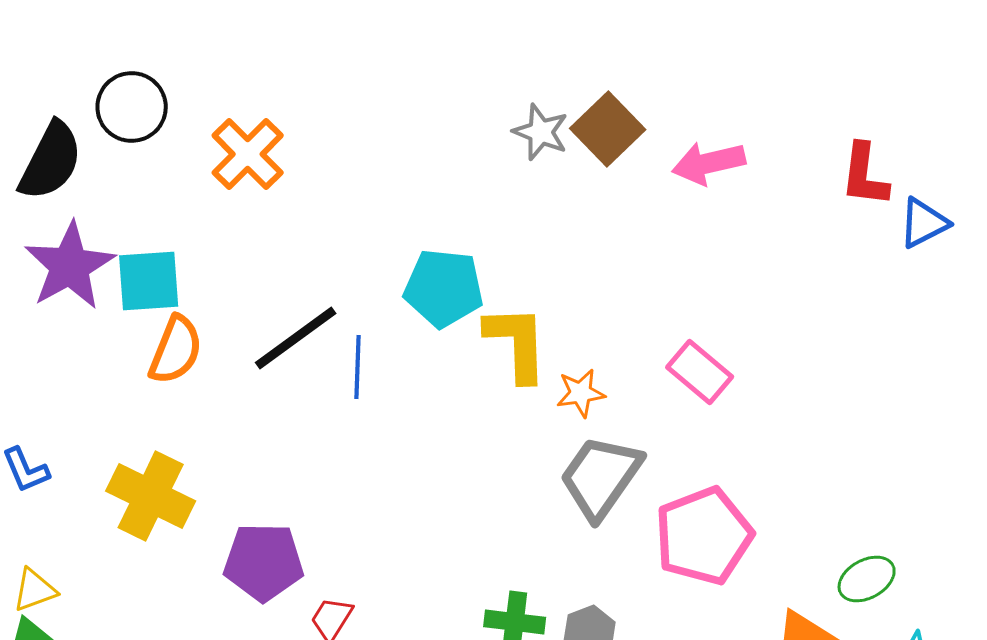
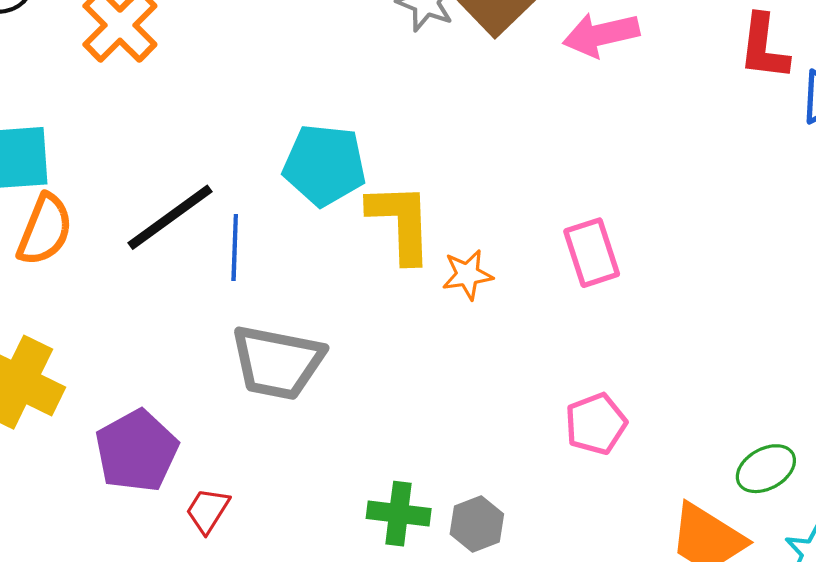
pink rectangle: (700, 372) -> (592, 253), turned 32
gray trapezoid: (601, 477) -> (278, 362), moved, turned -114
pink pentagon: (704, 536) -> (596, 424), size x0.6
purple pentagon: (264, 562) -> (137, 451), turned -30

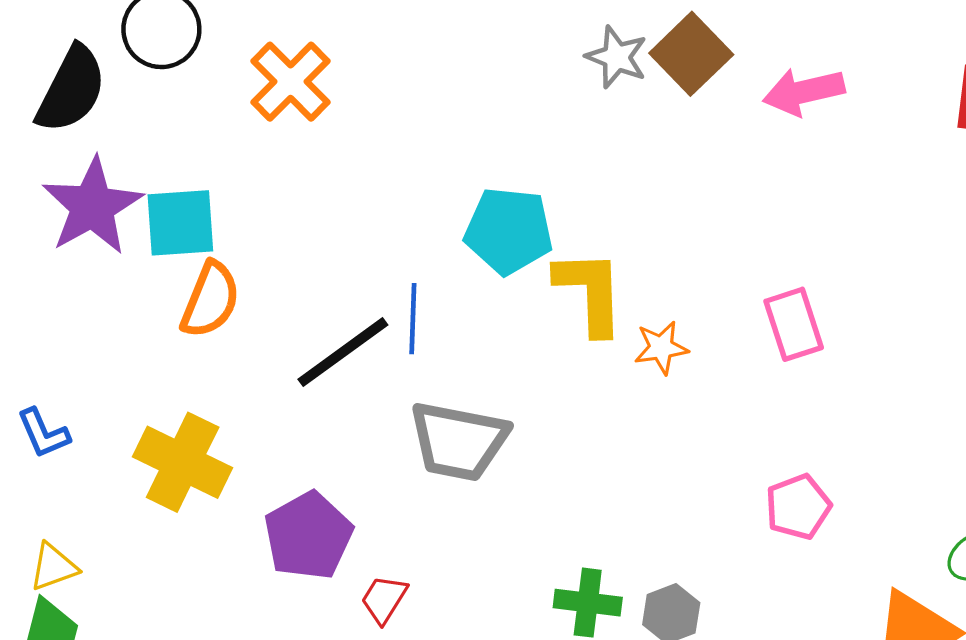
black line: (170, 217) -> (343, 352), moved

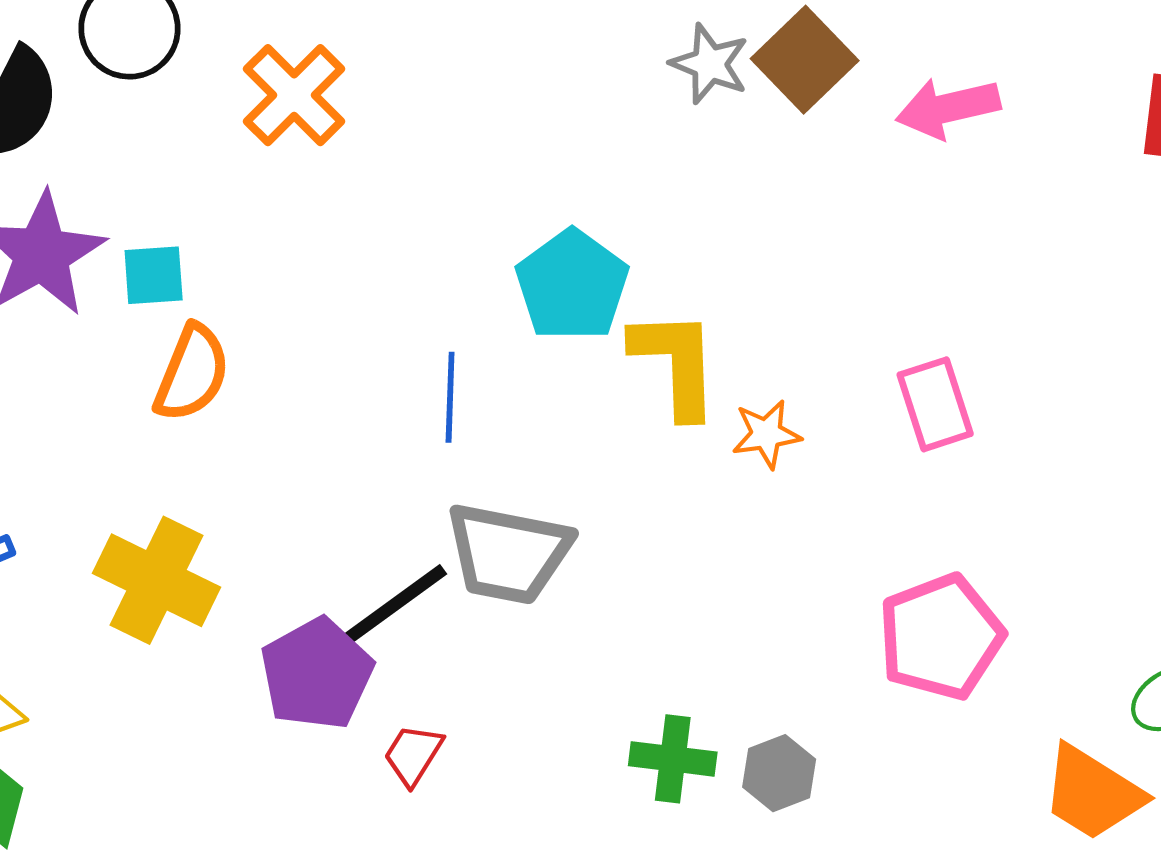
cyan square: (180, 223) -> (154, 275), size x0.7
cyan pentagon: (509, 231) -> (572, 285), turned 30
black line: (343, 352) -> (389, 609), moved
pink pentagon: (798, 507) -> (941, 637), size x1.5

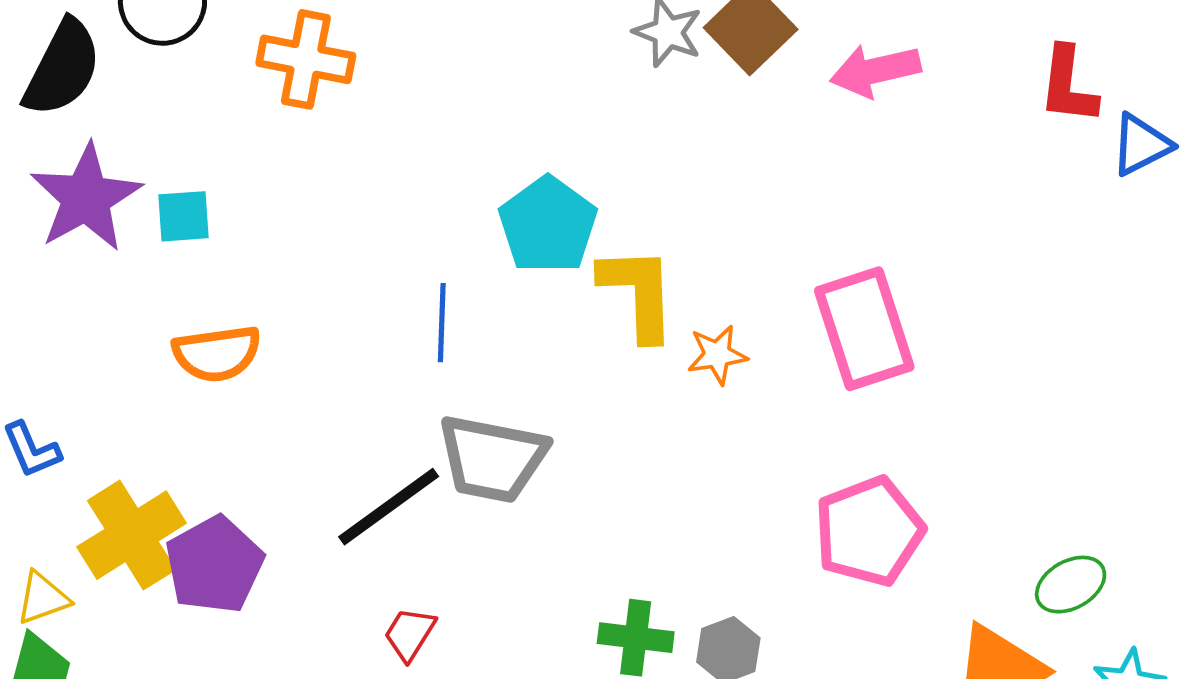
orange cross: (294, 95) -> (306, 59), turned -34
orange semicircle: (192, 373) -> (217, 353), moved, turned 60
pink rectangle: (935, 404) -> (864, 329), size x1.5
yellow cross: (156, 580) -> (132, 535), moved, turned 32
purple pentagon: (317, 674) -> (214, 565), moved

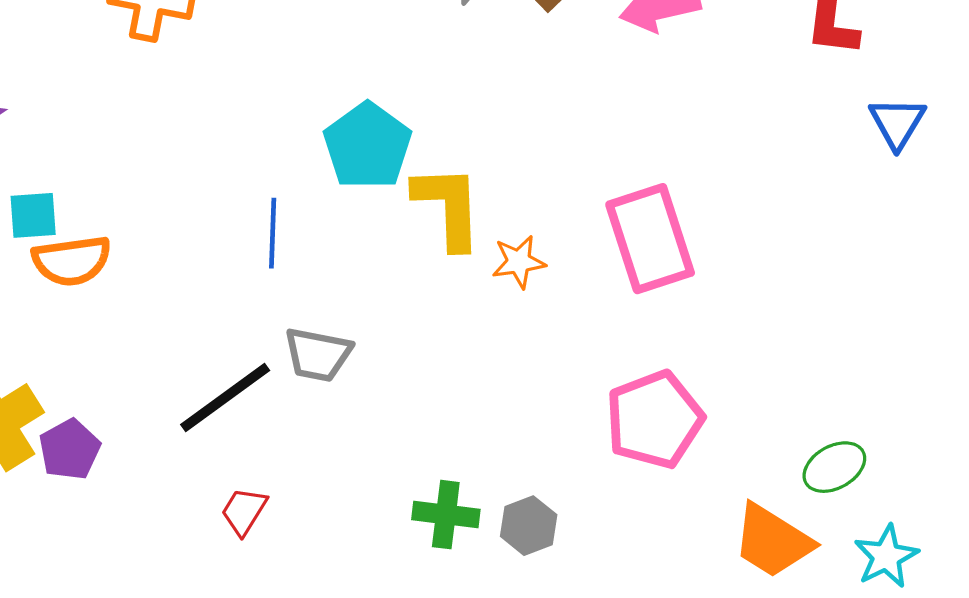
blue triangle: (1141, 145) -> (897, 123), moved, turned -32
cyan square: (183, 216) -> (33, 215), moved
gray trapezoid: (492, 459) -> (318, 354), size x0.7
purple pentagon: (214, 565) -> (70, 449), size x0.7

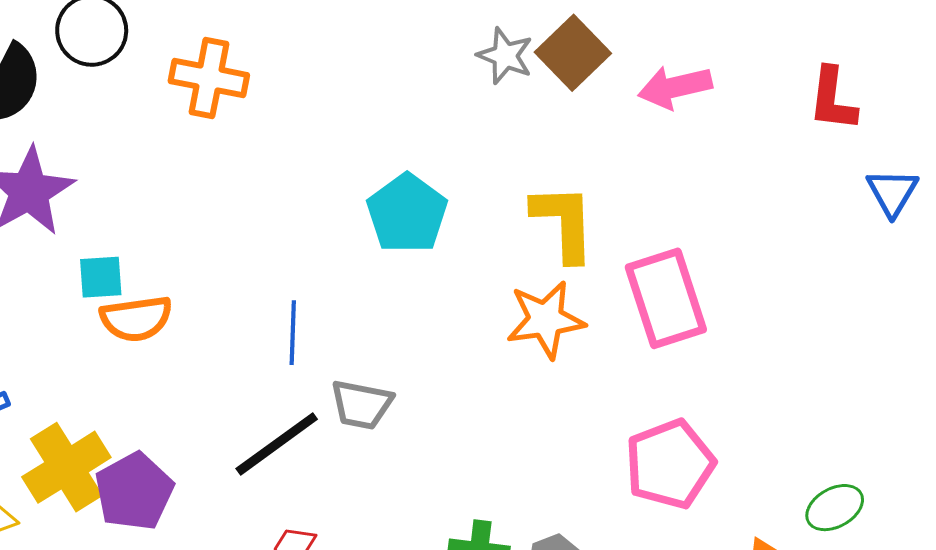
yellow L-shape: (448, 207) -> (564, 223), moved
blue line: (273, 233) -> (293, 333), moved
orange star: (519, 262) -> (546, 320), size x1.6
purple pentagon: (70, 449) -> (134, 491), size x1.4

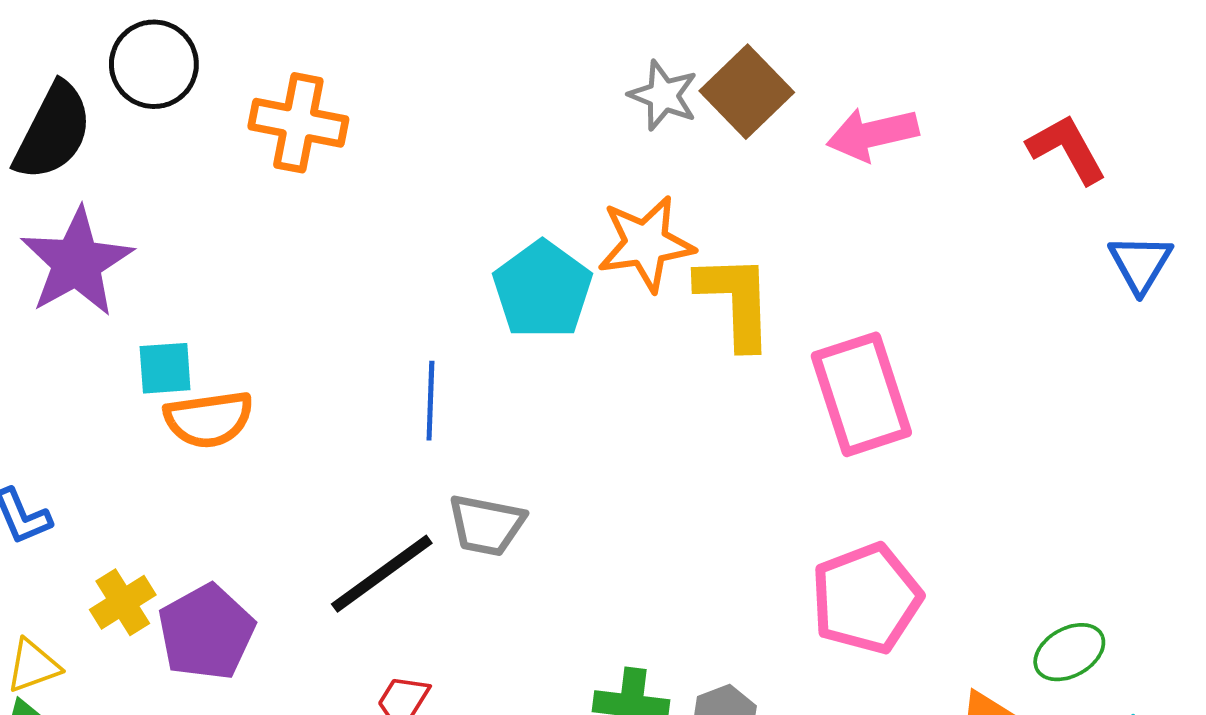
red L-shape: (833, 99) -> (1067, 149), turned 144
orange star: (546, 320) -> (646, 244), moved
blue line: (293, 333) -> (430, 401), moved
yellow cross: (66, 467) -> (123, 602), size x0.6

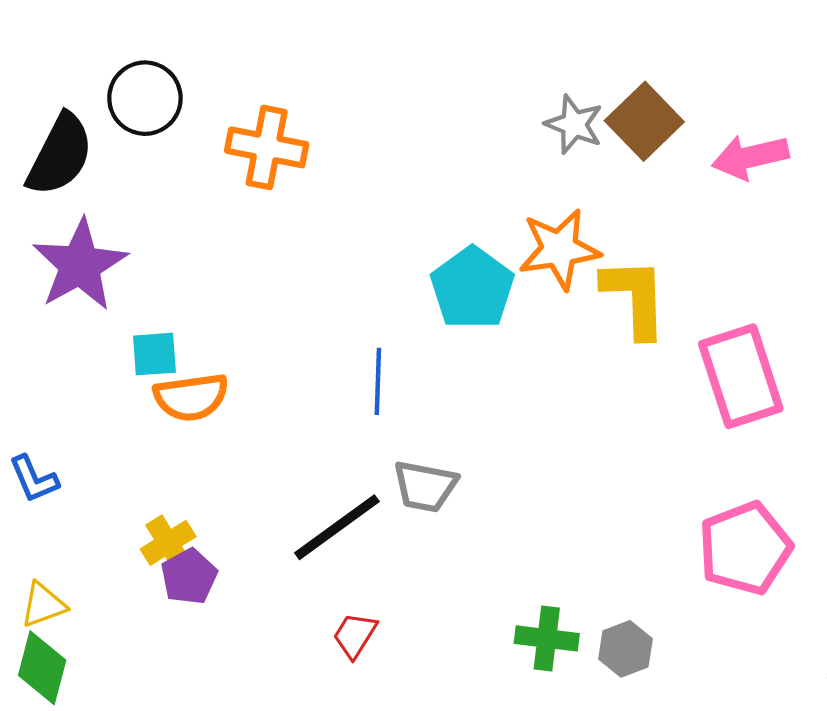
yellow cross: (123, 602) -> (168, 543), moved
purple pentagon: (206, 632) -> (189, 577), size x0.7

